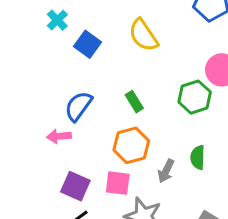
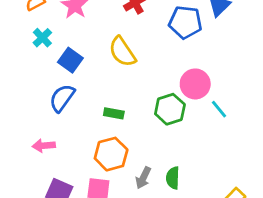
green rectangle: (134, 102) -> (114, 113), turned -48
blue semicircle: (78, 106) -> (62, 98), moved
green semicircle: (198, 157) -> (173, 178), moved

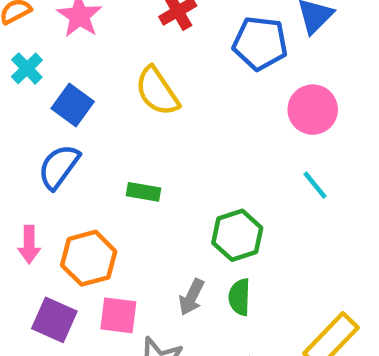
pink circle: (195, 84) -> (313, 110), moved
green hexagon: (170, 109) -> (237, 235), moved
pink arrow: (44, 146) -> (29, 244), turned -85
orange hexagon: (111, 154) -> (89, 258), moved

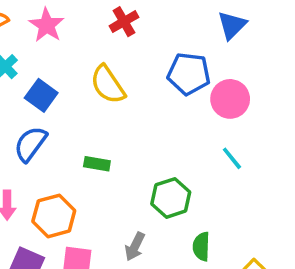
blue pentagon: (260, 43) -> (189, 74), moved
green semicircle: (240, 297) -> (201, 247), moved

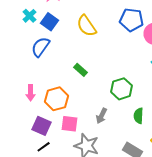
blue square: (41, 95) -> (50, 22), moved
blue semicircle: (30, 144) -> (41, 47), moved
green rectangle: (97, 164) -> (81, 70), turned 32

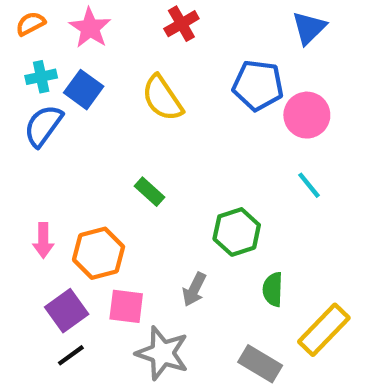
cyan cross: (30, 16) -> (41, 77), turned 32
blue semicircle: (41, 47) -> (43, 126), moved
purple square: (42, 126) -> (67, 311), turned 30

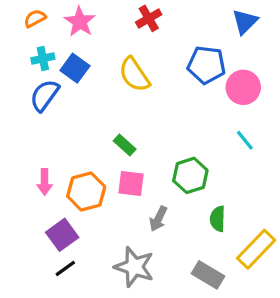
pink square: (126, 306) -> (131, 184), moved

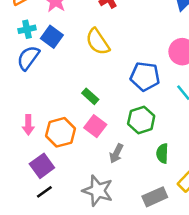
blue pentagon: (206, 65) -> (145, 76), moved
pink square: (131, 184) -> (95, 126), turned 30
gray rectangle: (208, 275) -> (155, 197), turned -55

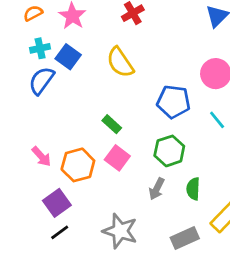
pink arrow: (28, 125) -> (41, 157), turned -42
gray arrow: (116, 153) -> (157, 189), moved

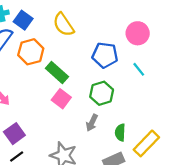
green rectangle: (112, 124) -> (57, 73), size x1.5
orange hexagon: (78, 165) -> (31, 52), moved
green semicircle: (193, 189) -> (120, 133), moved

